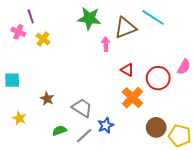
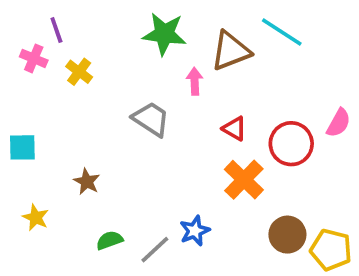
gray trapezoid: (82, 108) -> (151, 119), moved

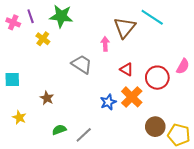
green star: (164, 34) -> (61, 16), moved
brown triangle: (231, 51) -> (125, 27), turned -30
pink cross: (34, 58) -> (13, 22), moved
blue star: (195, 231) -> (108, 102), moved

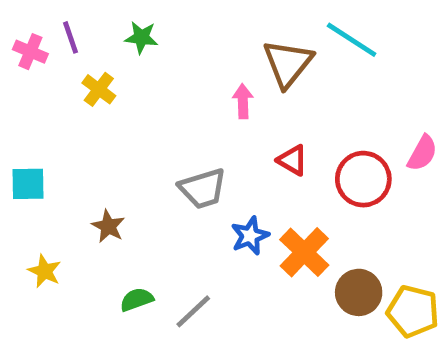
green star: (61, 16) -> (141, 37), size x0.6
gray trapezoid: (82, 64) -> (203, 189), moved, turned 130
orange cross: (132, 97) -> (304, 252), moved

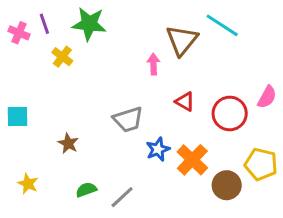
green star: (141, 37) -> (89, 24), size x1.6
yellow star: (45, 271) -> (28, 184), moved
yellow pentagon: (413, 311) -> (261, 164), moved

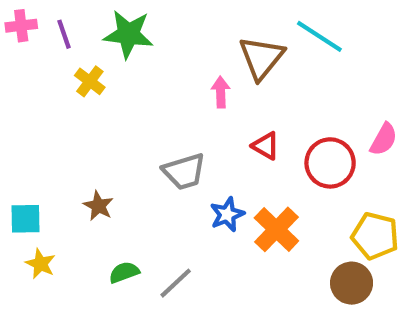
pink cross: (19, 33) -> (21, 26), moved, turned -30
cyan square: (17, 116) -> (25, 219), moved
brown circle: (227, 185) -> (352, 283), moved

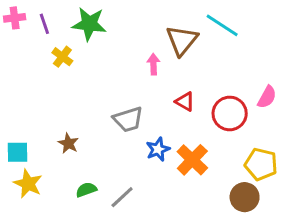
yellow star: (40, 264) -> (28, 184), size x1.4

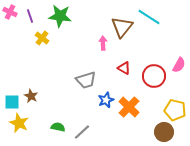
pink cross: (15, 18) -> (10, 12), turned 32
brown star: (68, 143) -> (31, 96), moved
green semicircle: (86, 190) -> (58, 127), turned 32

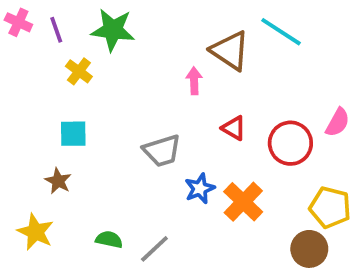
brown triangle: (122, 27) -> (230, 51), turned -35
cyan square: (12, 102) -> (73, 134), moved

